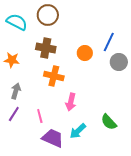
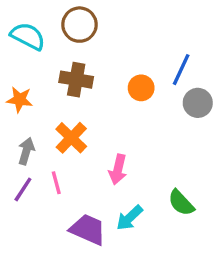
orange cross: (54, 76) -> (71, 138), moved, turned 30
pink line: (40, 116) -> (56, 183), moved

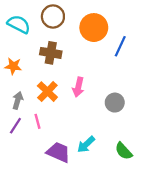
orange circle: (141, 88) -> (94, 28), moved, size x1.6
gray circle: (198, 103) -> (115, 103), moved
pink arrow: (118, 169) -> (78, 87), moved
green semicircle: (181, 203) -> (124, 151), moved

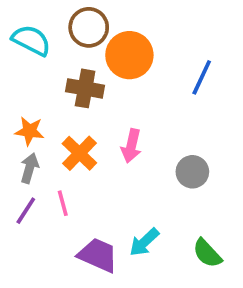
orange circle: (94, 28) -> (129, 55), moved
orange star: (13, 66) -> (29, 131), moved

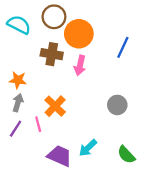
pink arrow: (131, 146) -> (80, 65), moved
orange cross: (79, 153) -> (55, 106), moved

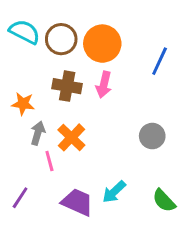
brown circle: (54, 17) -> (61, 39), moved
brown cross: (52, 54) -> (67, 86), moved
gray arrow: (18, 103) -> (38, 133), moved
purple line: (16, 129) -> (20, 198), moved

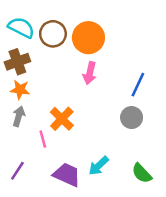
blue line: (160, 61) -> (138, 85), moved
brown cross: (67, 86) -> (17, 62), moved, turned -30
gray arrow: (38, 133) -> (19, 116), moved

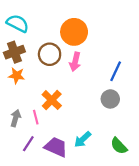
brown circle: (53, 34) -> (50, 54), moved
gray arrow: (19, 116) -> (15, 118), moved
purple line: (17, 171) -> (28, 144), moved

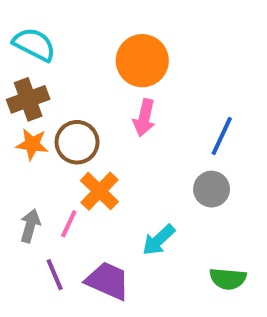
brown circle: (50, 54) -> (77, 142), moved
pink line: (36, 117) -> (69, 224), turned 40
cyan arrow: (83, 139) -> (159, 240), moved
purple line: (28, 144) -> (55, 275), turned -56
green semicircle: (119, 146) -> (228, 279), turned -42

